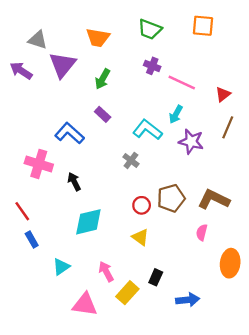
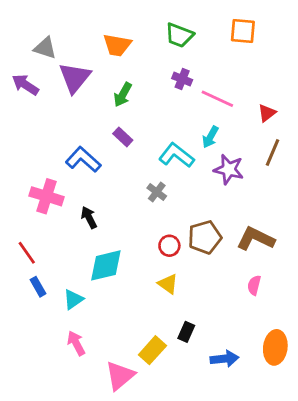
pink semicircle: (202, 232) -> (254, 285), moved
orange ellipse: (230, 263) -> (275, 347), moved
cyan triangle: (61, 267) -> (73, 299), moved
pink arrow: (106, 271) -> (76, 343), moved
pink triangle: (85, 304) -> (120, 376), moved, turned -48

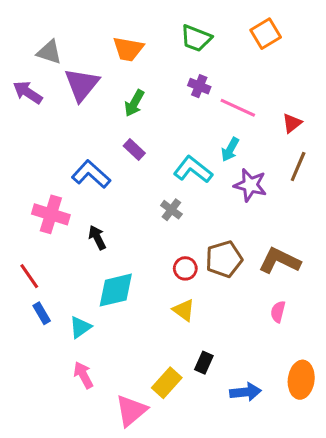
orange square: (243, 31) -> (266, 34), turned -36

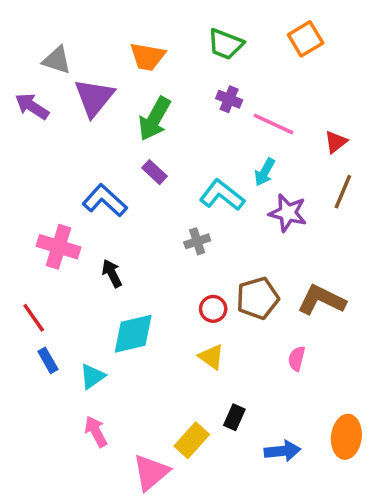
green arrow: (134, 103) -> (155, 119), size x1.4
gray cross: (171, 210) -> (197, 241), turned 35
pink semicircle: (278, 312) -> (297, 359), moved

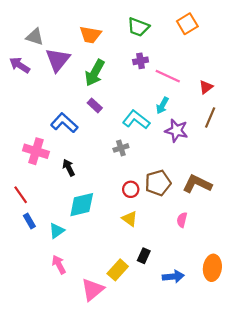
purple cross: (229, 99) -> (141, 61), turned -32

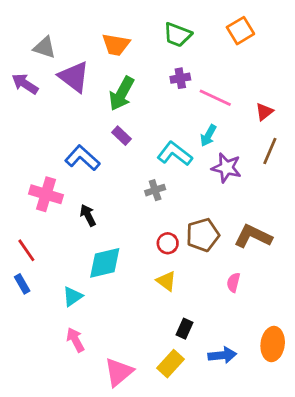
purple triangle: (58, 60) -> (74, 77), turned -32
blue rectangle: (29, 221) -> (22, 284), moved
yellow rectangle: (118, 270) -> (170, 364), moved

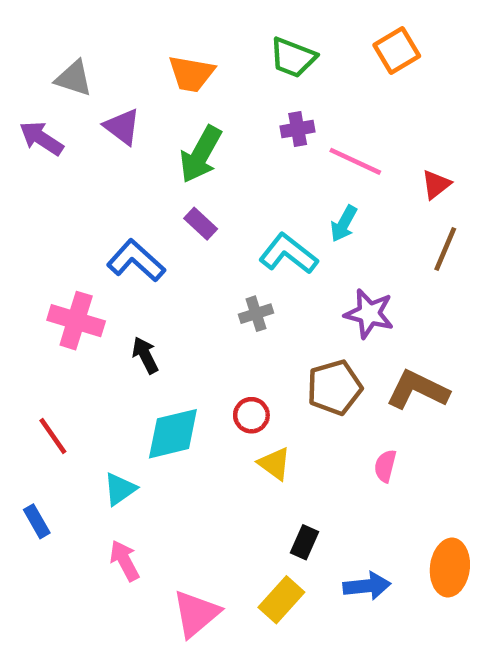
purple triangle: (74, 77) -> (122, 127), size x0.7
purple star: (226, 168) -> (369, 314), moved
red circle: (168, 243) -> (251, 415), moved
red line: (26, 250) -> (53, 436), moved
blue rectangle: (22, 284) -> (37, 521), moved

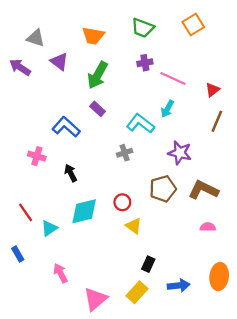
pink cross: (76, 321) -> (37, 156), size x0.7
pink semicircle: (385, 466) -> (208, 227), moved, turned 77
cyan triangle: (120, 489) -> (49, 228), moved

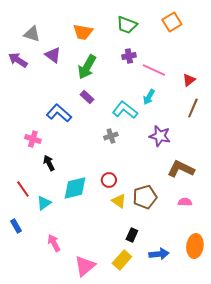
black arrow: (71, 173) -> (49, 163), moved
brown pentagon: (163, 189) -> (145, 197), moved

